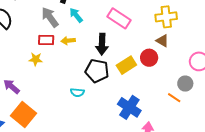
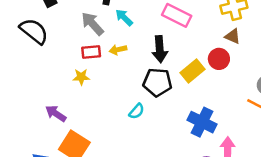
cyan semicircle: (77, 92) -> (137, 111), turned -48

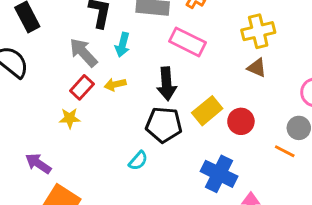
cyan arrow: (124, 18) -> (122, 45), turned -120
red rectangle: (91, 52) -> (82, 87), turned -42
red circle: (219, 59) -> (241, 121), moved

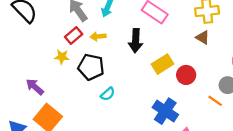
black pentagon: (164, 125) -> (91, 67), moved

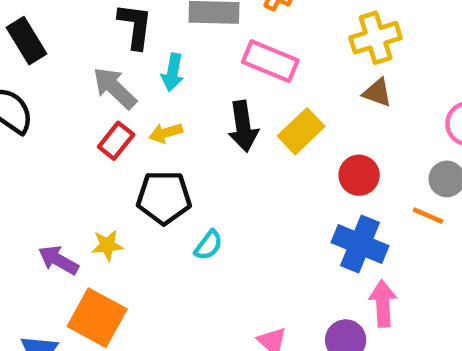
yellow star: (62, 57) -> (107, 245), moved
yellow rectangle: (163, 64) -> (301, 131), moved
blue cross: (165, 111) -> (360, 244), moved

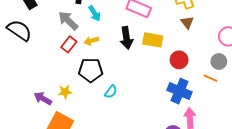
cyan arrow: (173, 72) -> (94, 13), turned -42
brown triangle: (377, 93) -> (187, 22), turned 32
yellow rectangle: (301, 131) -> (153, 40), turned 54

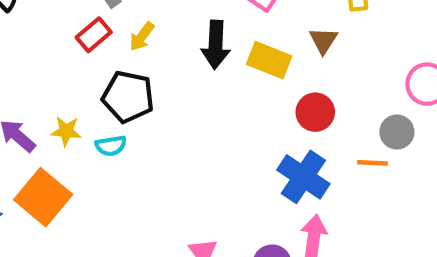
brown triangle: (187, 22) -> (323, 40), moved
yellow arrow: (91, 41) -> (142, 37), turned -48
orange line: (210, 78) -> (372, 163), turned -32
cyan semicircle: (111, 92) -> (111, 146), moved, turned 32

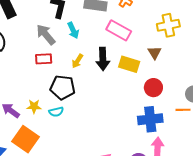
red rectangle: (94, 35) -> (44, 59), turned 42
yellow arrow: (142, 37) -> (77, 61), moved
blue cross: (303, 177) -> (150, 119), turned -35

